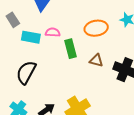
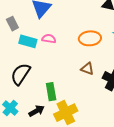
green rectangle: (71, 49) -> (51, 92), moved

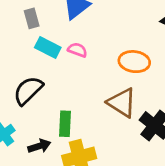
brown triangle: (87, 69) -> (122, 103), size x1.6

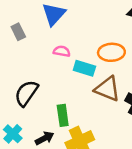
cyan rectangle: (48, 47) -> (84, 68), moved

